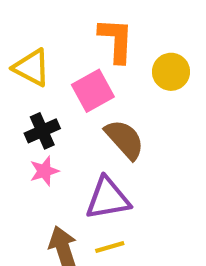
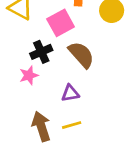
black cross: (42, 131) -> (41, 52), moved
purple triangle: (108, 198) -> (70, 93), size x0.6

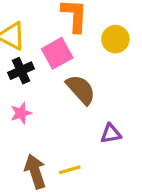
black cross: (41, 52) -> (21, 71), moved
purple triangle: (70, 93) -> (111, 134), moved

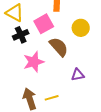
yellow circle: (115, 39) -> (81, 28), moved
pink star: (21, 113) -> (34, 62), moved, size x1.5

